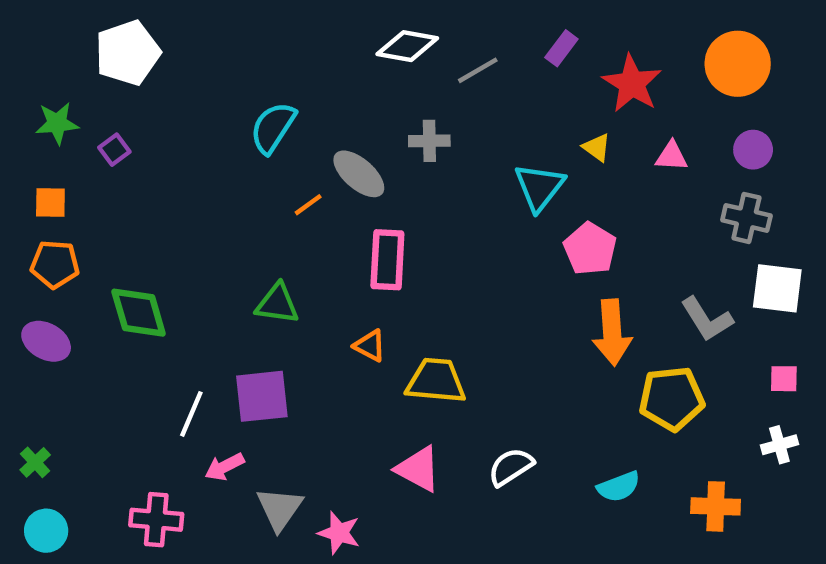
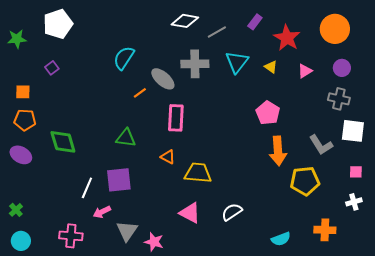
green star: (57, 123) -> (17, 39), moved
gray cross: (429, 141) -> (195, 64), size x1.5
pink triangle: (672, 156) -> (305, 71), turned -35
cyan triangle: (539, 187) -> (237, 62), moved
cyan semicircle: (619, 487) -> (281, 239), moved

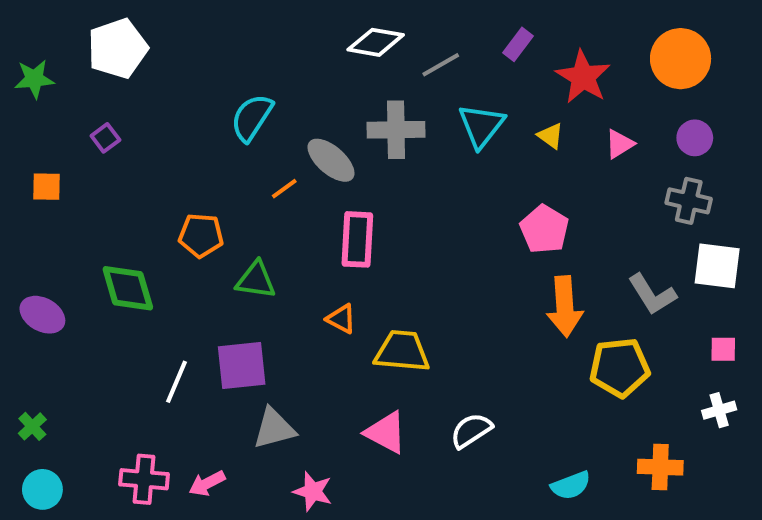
orange pentagon: (25, 120) -> (201, 235), moved
pink arrow: (102, 212) -> (207, 483), moved
gray triangle: (127, 231) -> (274, 428), moved, turned 40

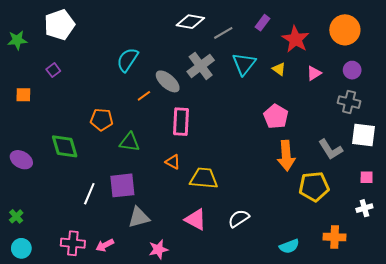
gray cross: (396, 130) -> (201, 66), turned -36
pink star: (313, 491) -> (158, 249), turned -30

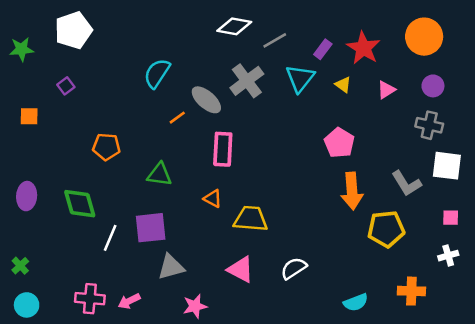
purple rectangle: (262, 23) -> (323, 49), moved
orange pentagon: (102, 120) -> (106, 147), moved
green diamond: (65, 146) -> (80, 204), moved
purple ellipse: (21, 160) -> (27, 196), turned 65

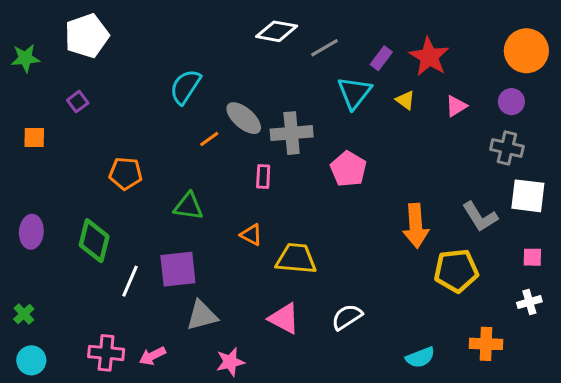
orange circle: (424, 37) -> (526, 51), moved
gray cross: (247, 81) -> (292, 133), moved, turned 32
pink pentagon: (339, 143) -> (348, 169), moved
pink rectangle: (223, 149) -> (263, 176), size x0.6
green diamond: (80, 204) -> (94, 241), turned 30

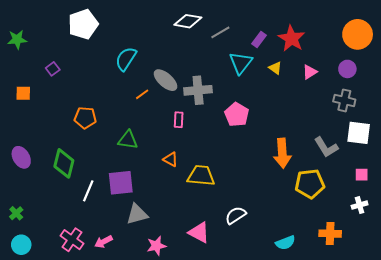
white pentagon: (87, 36) -> (83, 24), moved
purple ellipse: (31, 232) -> (21, 157), turned -35
pink triangle: (284, 318) -> (199, 233), moved
pink cross: (106, 353) -> (72, 240), turned 30

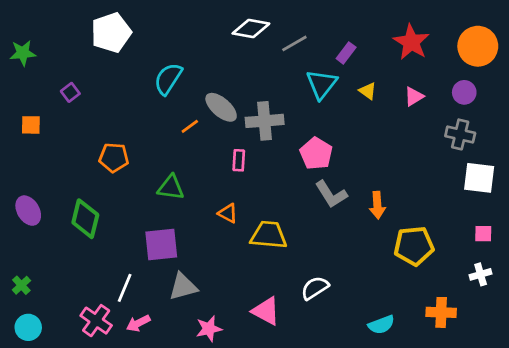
red star: (292, 38) -> (411, 42), moved
gray L-shape: (326, 147) -> (331, 194), moved
orange arrow: (282, 153) -> (377, 205), size x0.7
white line: (88, 191) -> (125, 288), moved

